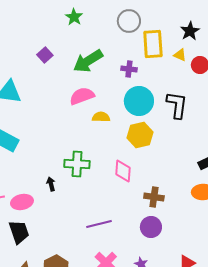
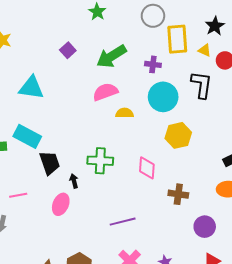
black L-shape: (177, 105) -> (202, 85), moved
yellow hexagon: (140, 135) -> (178, 135), moved
pink ellipse: (22, 202) -> (61, 204), moved, turned -55
purple circle: (151, 227) -> (205, 227), moved
black trapezoid: (19, 232) -> (50, 163), moved

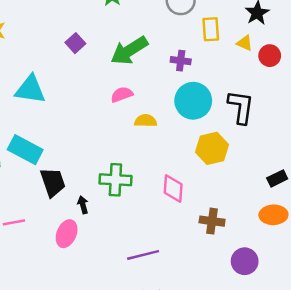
yellow rectangle: (177, 39) -> (211, 29), size x0.7
black L-shape: (202, 85) -> (241, 107), moved
pink semicircle: (105, 92) -> (122, 94), size x0.7

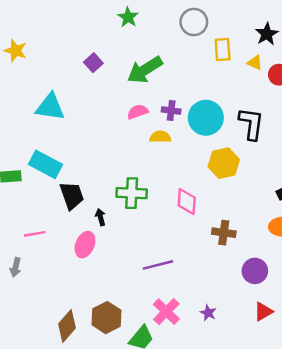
purple cross: (181, 61) -> (171, 111), moved

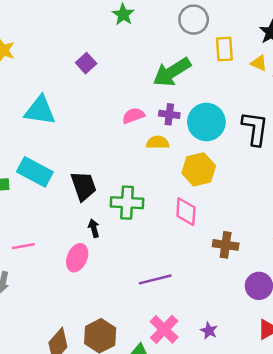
green arrow: (145, 70) -> (172, 72), moved
yellow hexagon: (224, 163) -> (199, 169), moved
black trapezoid: (72, 196) -> (83, 186), moved

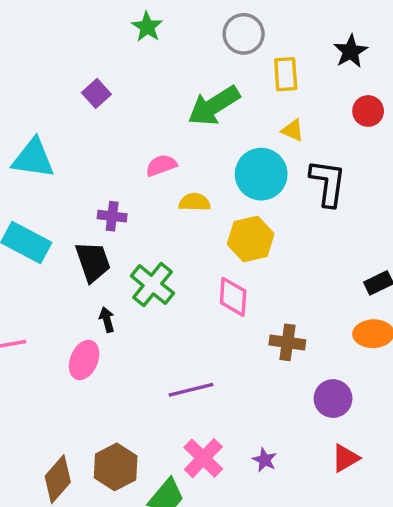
yellow triangle: (259, 63) -> (293, 130), moved
purple cross: (169, 114) -> (112, 216), moved
green cross: (127, 203) -> (152, 285), turned 36

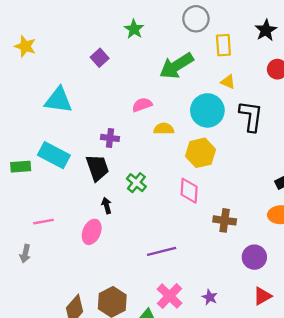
green star: (147, 27) -> (134, 29), moved
green cross: (152, 285) -> (136, 183), size x0.7

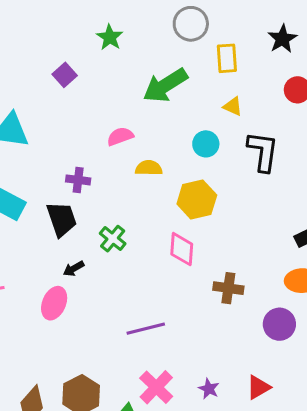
cyan circle: (207, 110) -> (206, 144), size x0.6
black arrow: (107, 206) -> (74, 269), turned -105
purple circle: (254, 257) -> (279, 324), moved
red triangle: (262, 296) -> (258, 387), moved

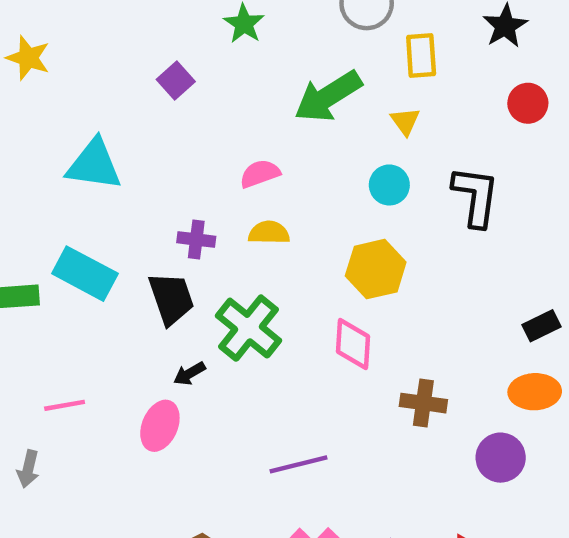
yellow triangle: (233, 106) -> (405, 121), moved, turned 30
yellow semicircle: (149, 168) -> (269, 233), moved
green cross: (113, 239) -> (248, 328), size x1.6

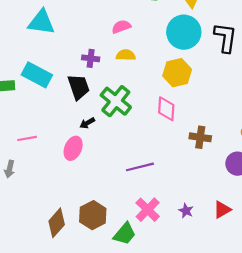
cyan circle: (389, 185) -> (184, 32), size x1.8

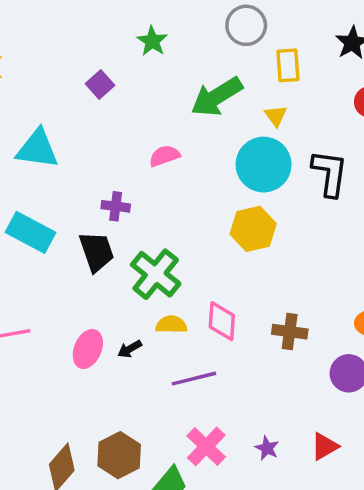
yellow semicircle: (126, 55) -> (171, 325), moved
pink diamond: (166, 109) -> (222, 321), moved
black arrow: (87, 123) -> (130, 349), moved

